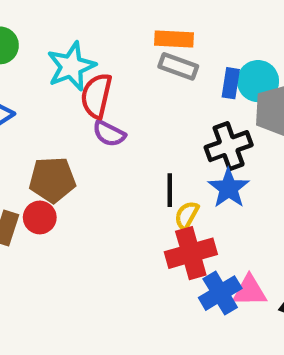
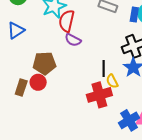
yellow semicircle: (187, 215) -> (112, 81), turned -56
red cross: (191, 253) -> (99, 95), moved

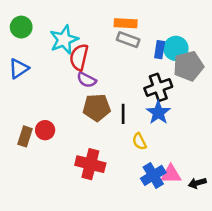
brown pentagon: (44, 63) -> (97, 108), moved
yellow semicircle: (112, 81) -> (139, 141), moved
red cross: (99, 95) -> (90, 164), moved, turned 30

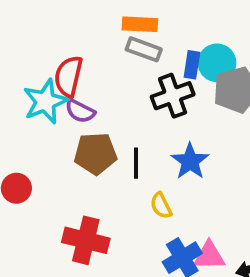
cyan star: (64, 40) -> (45, 101), moved
black cross: (158, 87) -> (173, 96), moved

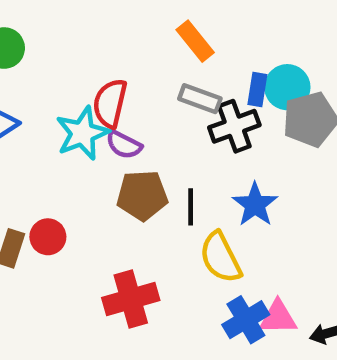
orange rectangle: (140, 24) -> (195, 41), turned 48
gray rectangle: (144, 49) -> (200, 99), moved
yellow semicircle: (161, 206) -> (221, 258), size x1.6
red cross: (86, 240) -> (131, 299), turned -30

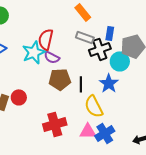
cyan circle: (287, 87) -> (120, 61), moved
pink triangle: (278, 317) -> (88, 131), moved

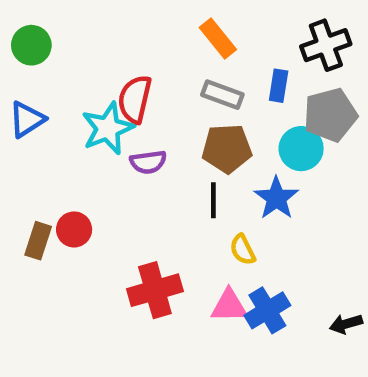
black cross: (100, 49) -> (326, 45), moved
purple semicircle: (52, 57) -> (148, 162), moved, turned -35
brown pentagon: (60, 79) -> (227, 149), moved
yellow semicircle: (94, 106) -> (243, 250), size x0.6

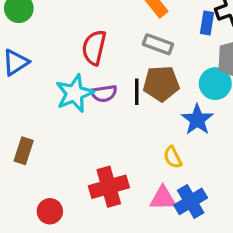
blue rectangle: (279, 86) -> (207, 23), moved
cyan star: (108, 128) -> (74, 93), moved
black line: (213, 200) -> (137, 92), moved
red circle: (74, 229) -> (50, 211), moved

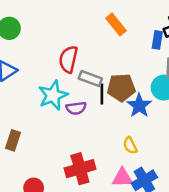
gray rectangle: (158, 44) -> (90, 79), moved
purple semicircle: (104, 93) -> (76, 108), moved
blue star: (197, 120) -> (139, 106), moved

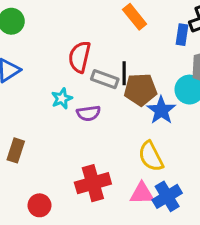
black line: (102, 94) -> (124, 73), moved
cyan star: (53, 95) -> (62, 98), size x0.6
yellow semicircle: (130, 145) -> (151, 156), size x1.5

